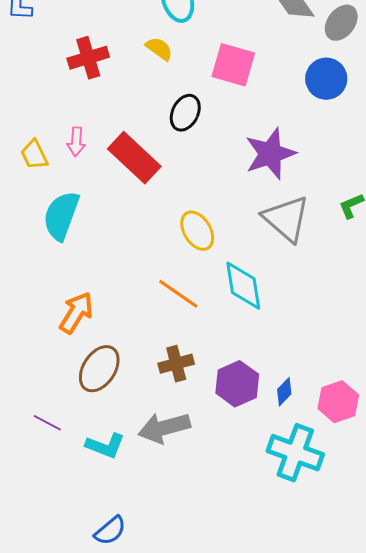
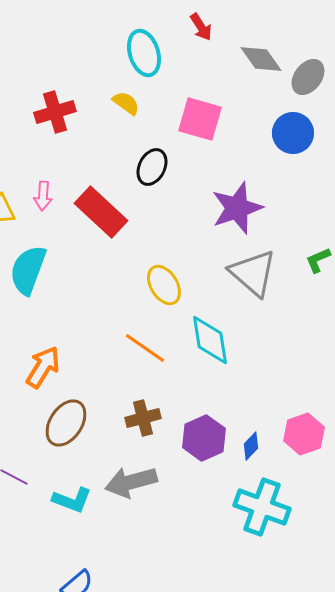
pink hexagon: (338, 402) -> (304, 434), moved

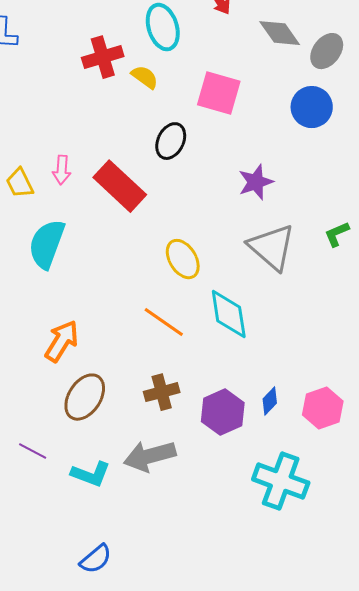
red cross: (55, 112) -> (103, 57), moved
purple star: (237, 208) -> (256, 182), size x0.7
blue diamond: (251, 446) -> (270, 401), moved

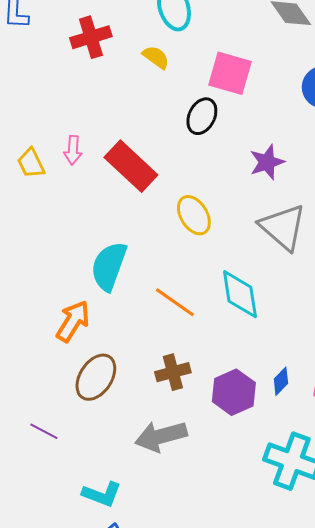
red cross: (103, 57) -> (91, 37), moved
black ellipse: (171, 141) -> (202, 116), moved
cyan semicircle: (47, 244) -> (109, 266), moved
yellow ellipse: (183, 259) -> (194, 215), moved
cyan L-shape: (91, 474) -> (102, 494), moved

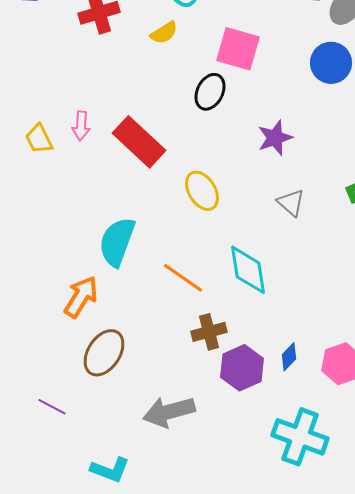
yellow semicircle: (156, 57) -> (164, 33), turned 112
gray triangle: (283, 227) -> (291, 203), size x0.6
brown cross: (173, 372) -> (209, 332), moved

